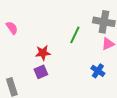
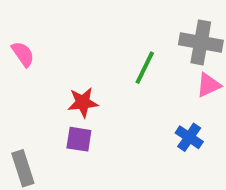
purple square: (41, 72) -> (79, 139), turned 32

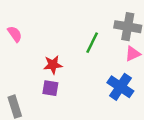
blue cross: (189, 137) -> (120, 87), size x1.5

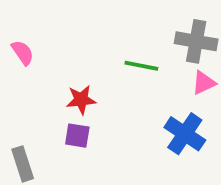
green line: (92, 43) -> (141, 66), turned 75

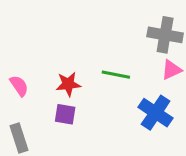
pink semicircle: (23, 53) -> (19, 86), moved
green line: (141, 66) -> (116, 75), moved

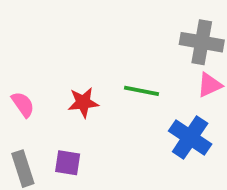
purple square: (65, 114) -> (68, 163), moved

